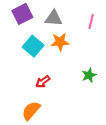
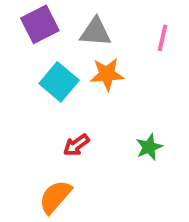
green star: (89, 75) -> (149, 147), moved

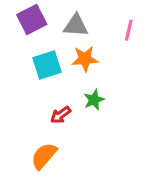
cyan square: (59, 82) -> (47, 65), turned 32
green star: (149, 147) -> (94, 100), moved

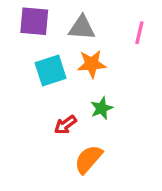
purple square: (32, 19) -> (34, 21), turned 32
orange semicircle: (44, 156) -> (88, 159), moved

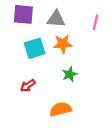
red arrow: (65, 125) -> (28, 86), moved
orange semicircle: (88, 159) -> (61, 109), turned 35

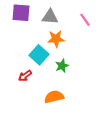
pink line: (96, 22) -> (85, 20), turned -48
cyan square: (35, 48) -> (39, 55), moved, turned -30

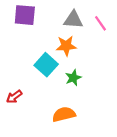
gray triangle: (50, 17) -> (73, 20), moved
red arrow: (25, 76) -> (14, 97), moved

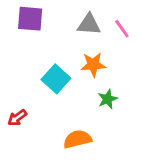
orange star: (66, 46) -> (93, 65), moved
green star: (73, 78) -> (108, 99), moved

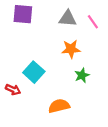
cyan square: (56, 79) -> (34, 72), moved
red arrow: (17, 118) -> (13, 90), turned -120

